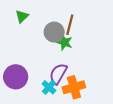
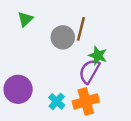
green star: (65, 42) -> (98, 55), moved
purple semicircle: (58, 74) -> (89, 71), moved

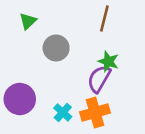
brown line: (81, 29) -> (104, 18), moved
gray circle: (63, 37) -> (56, 48), moved

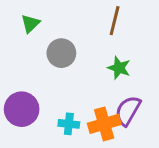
purple semicircle: (99, 79) -> (128, 111), moved
cyan cross: (63, 112) -> (69, 124), turned -36

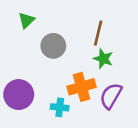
brown line: (115, 21) -> (98, 33), moved
orange cross: (104, 124) -> (81, 87), moved

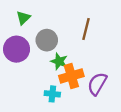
green star: (103, 59) -> (59, 61), moved
purple circle: (19, 95) -> (17, 49), moved

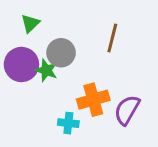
green star: (59, 61) -> (46, 70), moved

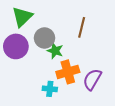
green triangle: (30, 23) -> (22, 17), size x1.5
green star: (46, 70) -> (55, 51), moved

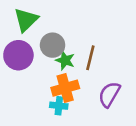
brown line: (82, 27) -> (90, 58), moved
orange cross: (68, 72) -> (65, 88), moved

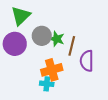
green star: (65, 60) -> (57, 39), moved
purple semicircle: (109, 94) -> (87, 61), moved, turned -30

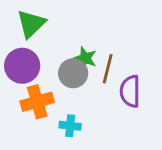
gray circle: (42, 36) -> (73, 73), moved
orange cross: (52, 70) -> (37, 102), moved

